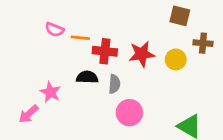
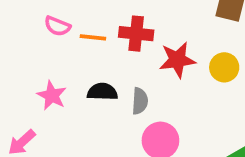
red cross: (105, 51) -> (136, 34), moved
pink star: (50, 92) -> (52, 95), moved

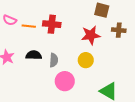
red star: (177, 60) -> (91, 35), moved
yellow circle: (224, 67) -> (86, 60), moved

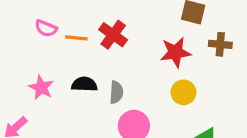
red cross: (52, 24) -> (113, 35), turned 30
yellow circle: (86, 60) -> (184, 92), moved

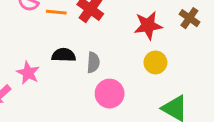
brown cross: (220, 44) -> (189, 18), turned 30
pink star: (41, 88) -> (28, 73), moved

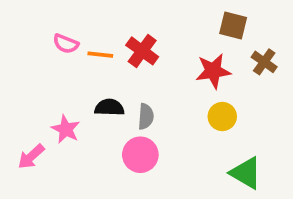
pink circle: (110, 94) -> (140, 155), moved

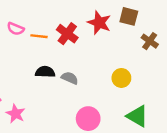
red star: (213, 71) -> (99, 23), moved, turned 30
gray semicircle: (146, 117) -> (70, 78), turned -70
pink star: (66, 129) -> (16, 114), moved
pink circle: (140, 155) -> (88, 119), moved

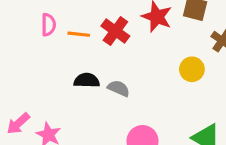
pink semicircle: (16, 29) -> (48, 25), turned -112
yellow circle: (121, 78) -> (192, 69), moved

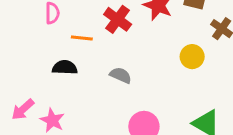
orange line: (79, 34) -> (82, 38), moved
black semicircle: (87, 80) -> (65, 67), moved

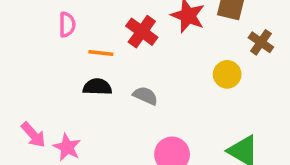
black semicircle: (65, 67) -> (97, 87), moved
pink arrow: (23, 109) -> (33, 135), turned -90

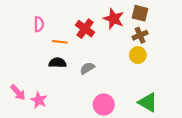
brown cross: (261, 42) -> (140, 35), moved, turned 32
gray semicircle: (145, 96) -> (87, 68), turned -56

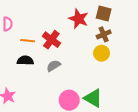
red cross: (85, 29) -> (51, 40), moved
green triangle: (148, 102) -> (93, 98), moved

